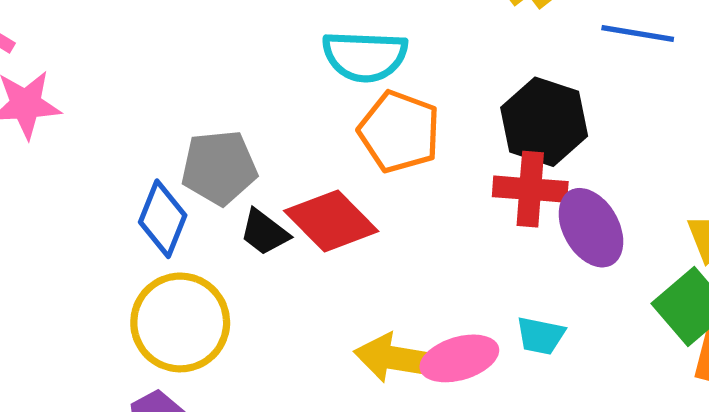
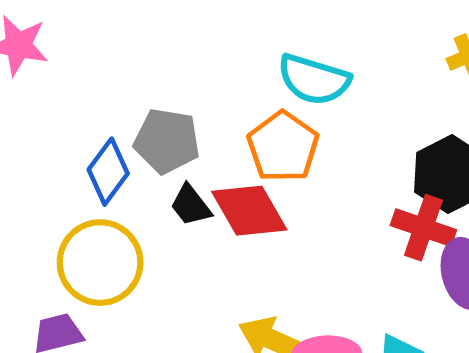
orange pentagon: (399, 132) -> (283, 147), moved

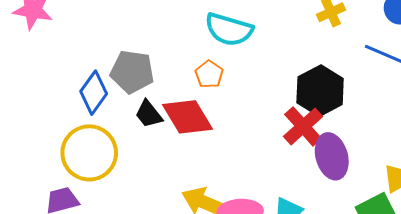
orange pentagon: (283, 147) -> (209, 74), size x0.6
red cross: (423, 228) -> (303, 126), turned 30

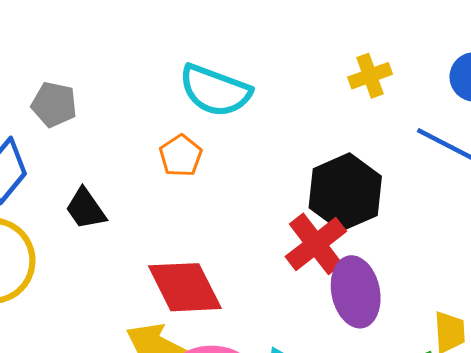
gray pentagon: (132, 72) -> (54, 104), moved, size x0.7
red diamond: (188, 117) -> (185, 287), moved

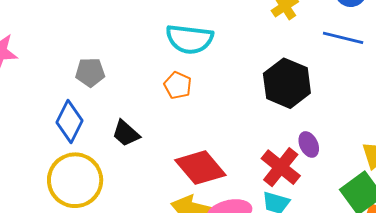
red cross: (316, 244) -> (281, 167), moved
purple ellipse: (356, 292) -> (309, 144), size x0.6

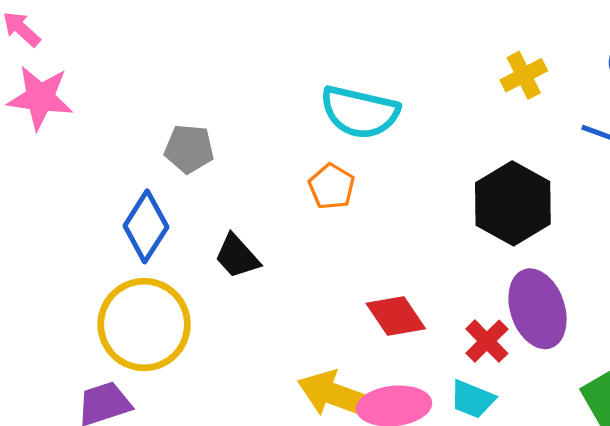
purple ellipse: (309, 144) -> (538, 309), size x1.8
red cross: (281, 167) -> (487, 341), size x0.7
red diamond: (200, 168) -> (396, 316), moved, size x0.7

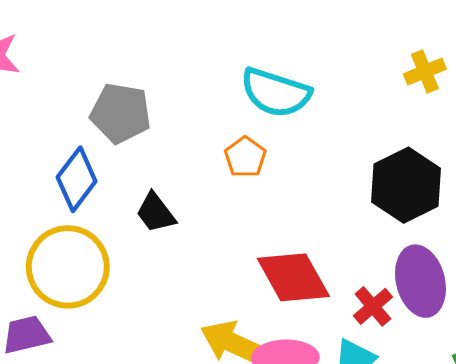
gray pentagon: (189, 149) -> (121, 113), size x1.4
red diamond: (396, 316) -> (293, 277), size x1.4

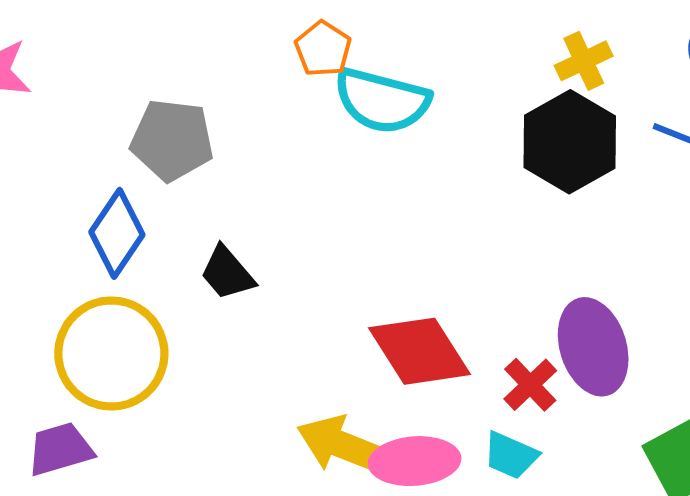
orange pentagon: (245, 157) -> (323, 49), moved
black hexagon: (406, 185) -> (570, 142), moved

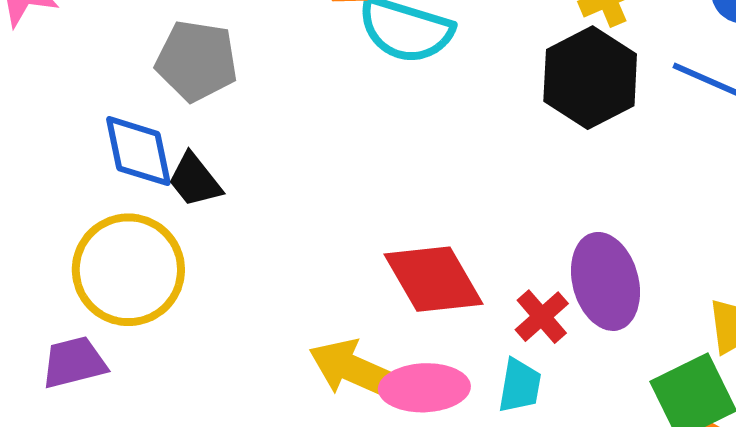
blue diamond: (117, 233) -> (138, 151), turned -48
black trapezoid: (227, 273) -> (195, 180), moved
cyan trapezoid: (511, 455) -> (520, 386), turned -106

